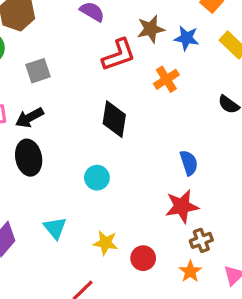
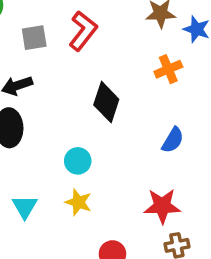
red L-shape: (119, 55) -> (83, 31), moved, turned -42
blue semicircle: (189, 163) -> (173, 140), moved, turned 40
yellow star: (105, 243) -> (78, 202), moved

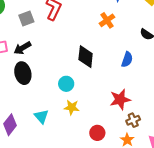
black diamond: (106, 102) -> (86, 57), moved
blue semicircle: (173, 140) -> (127, 59), moved

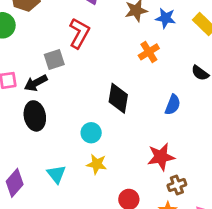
gray square: (26, 18) -> (54, 60), moved

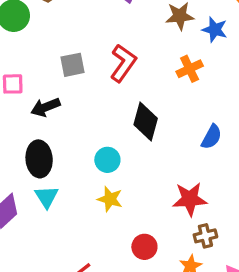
red L-shape: (79, 33) -> (123, 63), moved
black arrow: (36, 83) -> (45, 107), moved
black ellipse: (35, 116) -> (39, 159), moved
cyan triangle: (56, 174) -> (47, 197), moved

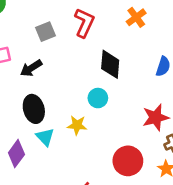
cyan circle: (107, 160) -> (98, 98), moved
yellow star: (110, 199) -> (77, 125), moved
red circle: (144, 247) -> (128, 161), size x1.5

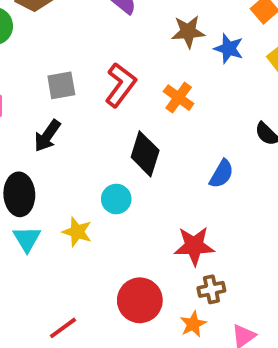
orange cross: (136, 17) -> (179, 98), moved, turned -30
black arrow: (31, 68) -> (47, 136), moved, turned -35

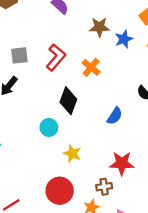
blue star: (229, 49) -> (124, 39), turned 30
yellow star: (77, 232) -> (72, 153), moved
red star: (194, 246) -> (122, 163), moved

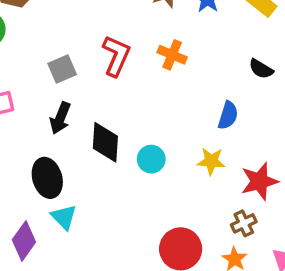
black diamond: (68, 101) -> (105, 142), moved
cyan circle: (49, 127) -> (151, 159), moved
yellow star: (72, 153) -> (211, 161), moved

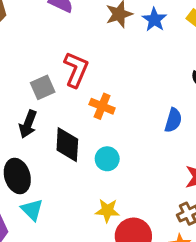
orange cross: (172, 55) -> (102, 106), moved
gray square: (62, 69) -> (43, 87), moved
yellow star: (211, 161) -> (107, 211), moved

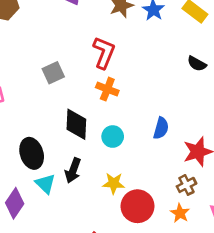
red L-shape: (76, 70) -> (104, 53), moved
blue semicircle: (173, 120) -> (161, 128), moved
black arrow: (28, 124) -> (73, 170), moved

